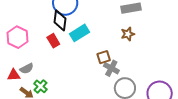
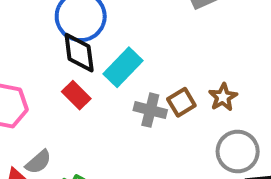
brown star: (128, 34) -> (223, 97), moved
gray cross: (111, 68) -> (150, 110), moved

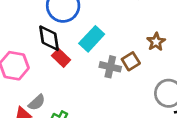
black diamond: (79, 53) -> (49, 38), moved
brown star: (223, 97) -> (156, 42), moved

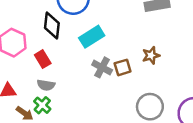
red rectangle: (61, 58) -> (43, 59), moved
gray semicircle: (37, 102) -> (46, 85), moved, turned 36

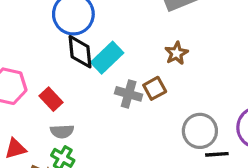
black diamond: (52, 25) -> (80, 52), moved
brown star: (151, 55) -> (176, 53), moved

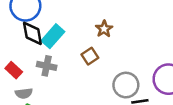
gray cross: (129, 94) -> (47, 66), moved

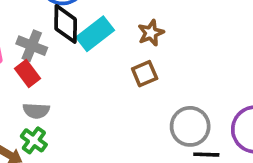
brown star: (104, 29) -> (151, 33), moved
gray cross: (47, 66) -> (32, 46), moved

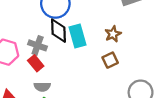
cyan rectangle: (95, 34) -> (78, 36), turned -65

